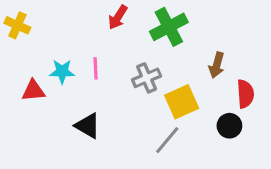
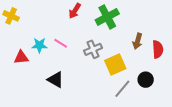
pink line: (96, 68) -> (61, 43), turned -56
red semicircle: (245, 94) -> (158, 49), moved
gray line: (167, 140) -> (122, 89), moved

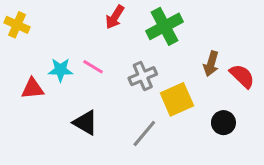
red semicircle: (158, 49) -> (242, 76), turned -42
gray line: (122, 89) -> (144, 134), moved

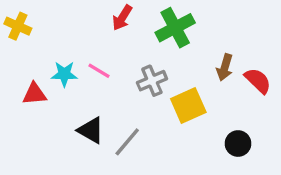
black circle: (223, 123) -> (238, 144), moved
gray line: (144, 134) -> (127, 142), moved

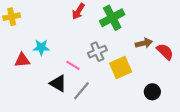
yellow cross: (18, 26) -> (12, 17), turned -35
brown arrow: (225, 67) -> (144, 43), turned -119
pink line: (99, 71) -> (73, 65), moved

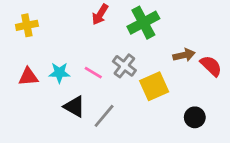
yellow cross: (12, 17) -> (27, 25), moved
cyan star: (41, 47) -> (59, 73), moved
gray cross: (97, 52) -> (124, 66), turned -30
pink line: (73, 65) -> (93, 73), moved

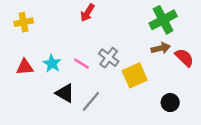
green cross: (143, 23) -> (163, 20), moved
cyan star: (59, 73) -> (52, 64), turned 30

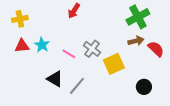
cyan star: (52, 64) -> (42, 45), moved
red triangle: (25, 67) -> (22, 46), moved

